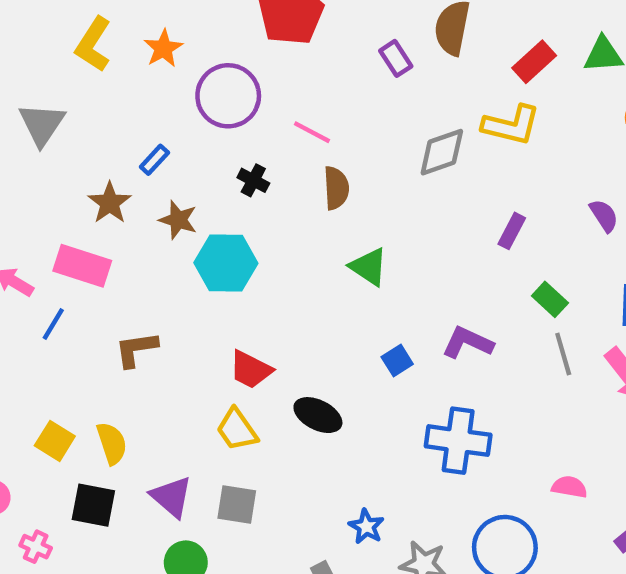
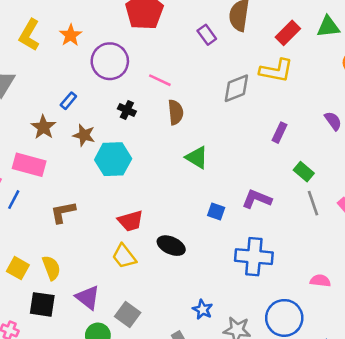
blue square: (397, 361) -> (216, 212), turned -36
red trapezoid: (251, 370) -> (131, 221), turned -40
gray square: (237, 505) -> (128, 314), moved, turned 30

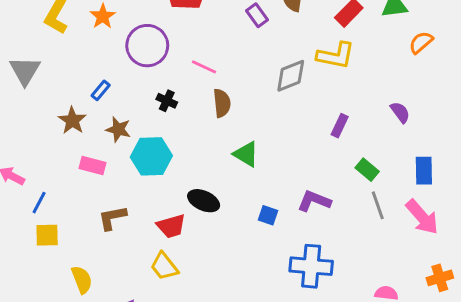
pink rectangle: (29, 165) -> (93, 165), moved, size x0.7
brown L-shape: (63, 212) -> (112, 218), moved
black ellipse: (171, 246) -> (204, 201), moved
yellow square: (18, 268) -> (47, 235), moved, turned -30

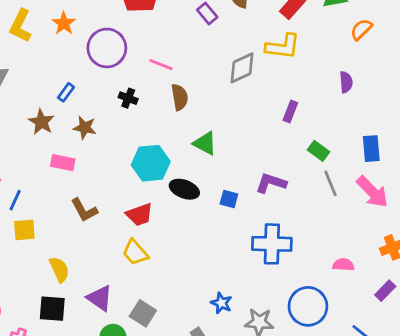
purple semicircle: (400, 112) -> (346, 82), moved, turned 35
cyan hexagon: (151, 156) -> (151, 163), moved
black ellipse: (204, 201) -> (184, 189), moved
brown L-shape: (112, 218) -> (84, 210), turned -104

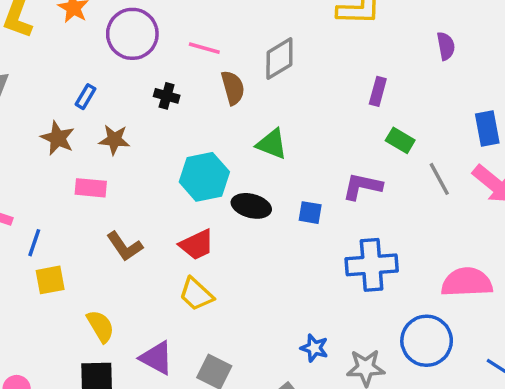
gray diamond: (242, 68) -> (279, 59), moved
green rectangle: (319, 151) -> (400, 140), moved
pink semicircle: (343, 265) -> (467, 282), size x1.8

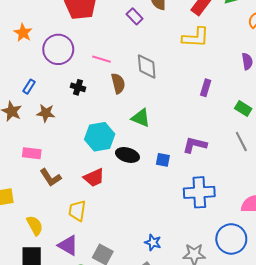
gray diamond: (279, 59) -> (147, 66), turned -65
green rectangle: (400, 140) -> (243, 108), moved
pink rectangle: (91, 188) -> (32, 153), moved
yellow trapezoid: (196, 294) -> (77, 211), moved, turned 55
blue star: (314, 348) -> (153, 242), moved

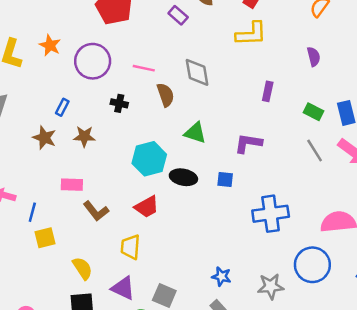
purple L-shape: (195, 145) -> (248, 143), moved

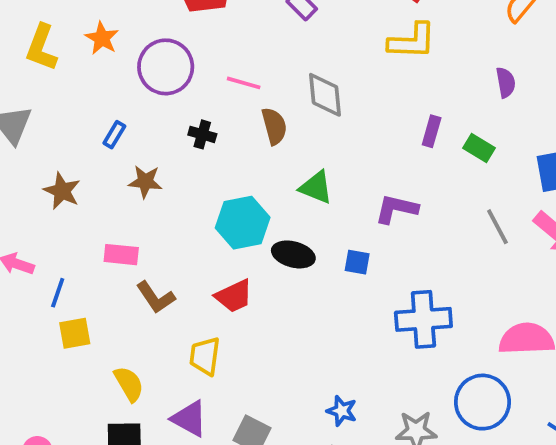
green rectangle: (313, 112) -> (479, 148), moved
brown star: (44, 138) -> (62, 191), moved

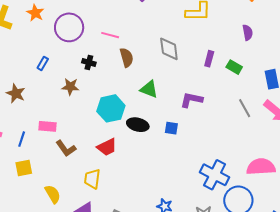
gray diamond: (325, 95) -> (169, 49), moved
brown star: (145, 182) -> (70, 87), moved
blue line: (58, 293) -> (22, 139), moved
blue cross: (423, 319) -> (215, 175), moved, turned 32

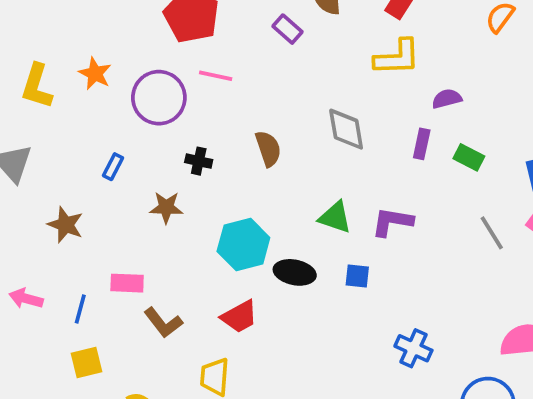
purple semicircle: (248, 32) -> (447, 99), moved, turned -91
pink line: (110, 35) -> (216, 76), moved
green triangle: (149, 89) -> (335, 217), moved
blue cross: (215, 175) -> (413, 348), moved, size x0.7

